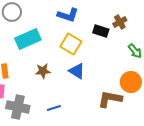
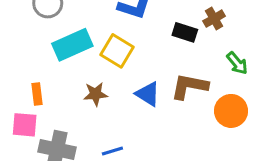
yellow square: (71, 44) -> (117, 51), moved
brown L-shape: (110, 99) -> (189, 86), moved

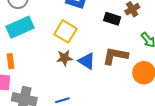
cyan rectangle: (72, 45) -> (20, 27), moved
brown star: (95, 94) -> (64, 58), moved

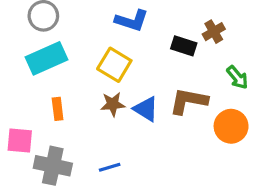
orange rectangle: (10, 61) -> (58, 109), moved

